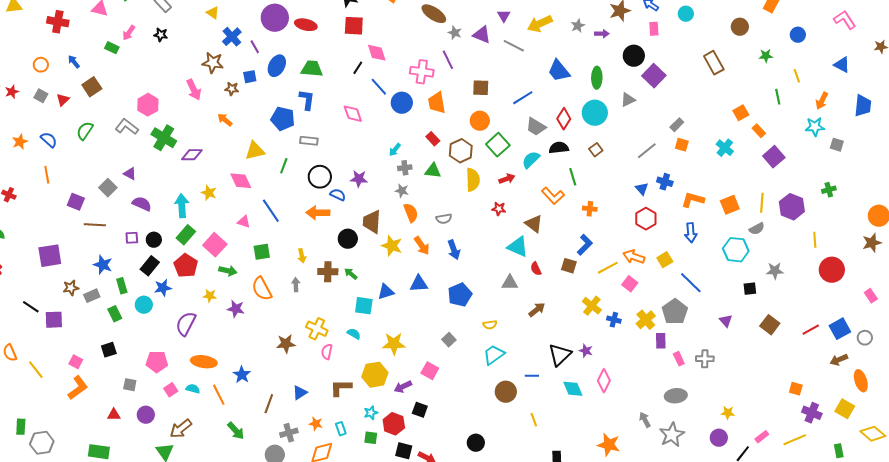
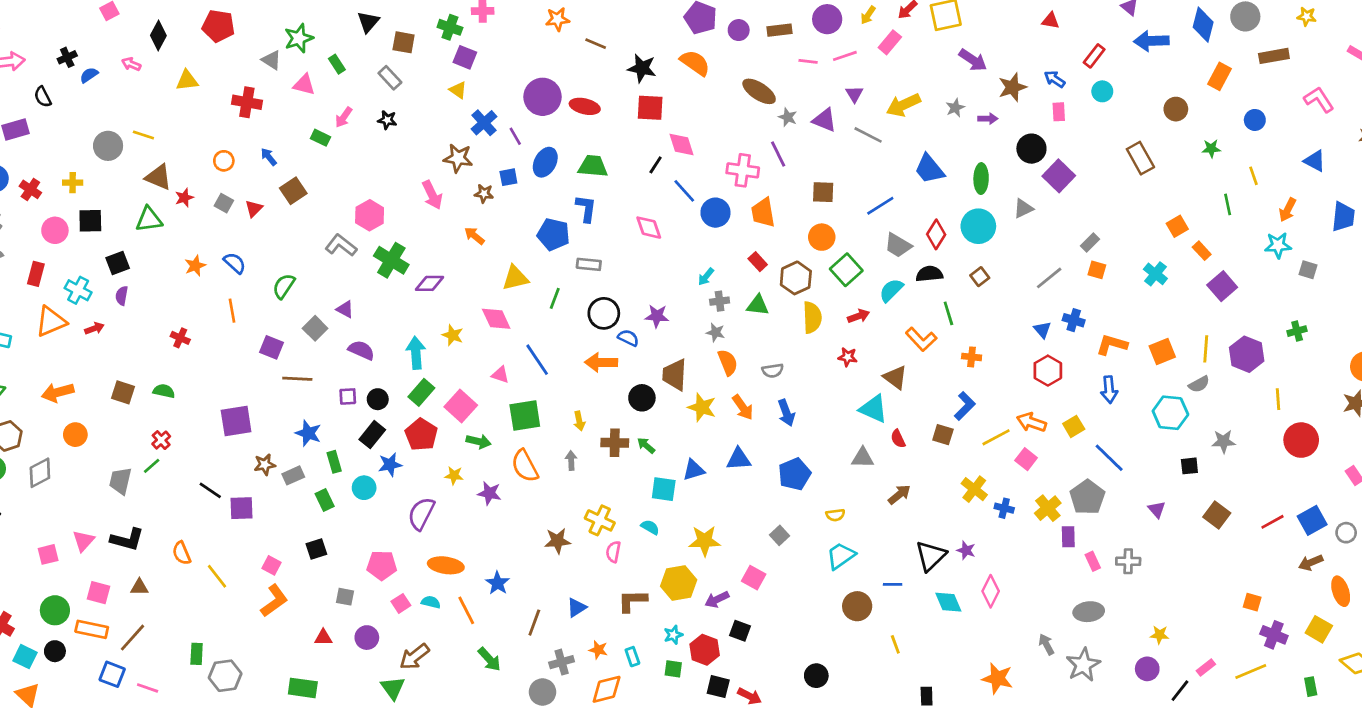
green semicircle: (85, 131) -> (284, 286), moved
green square: (262, 252) -> (525, 416), size x1.4

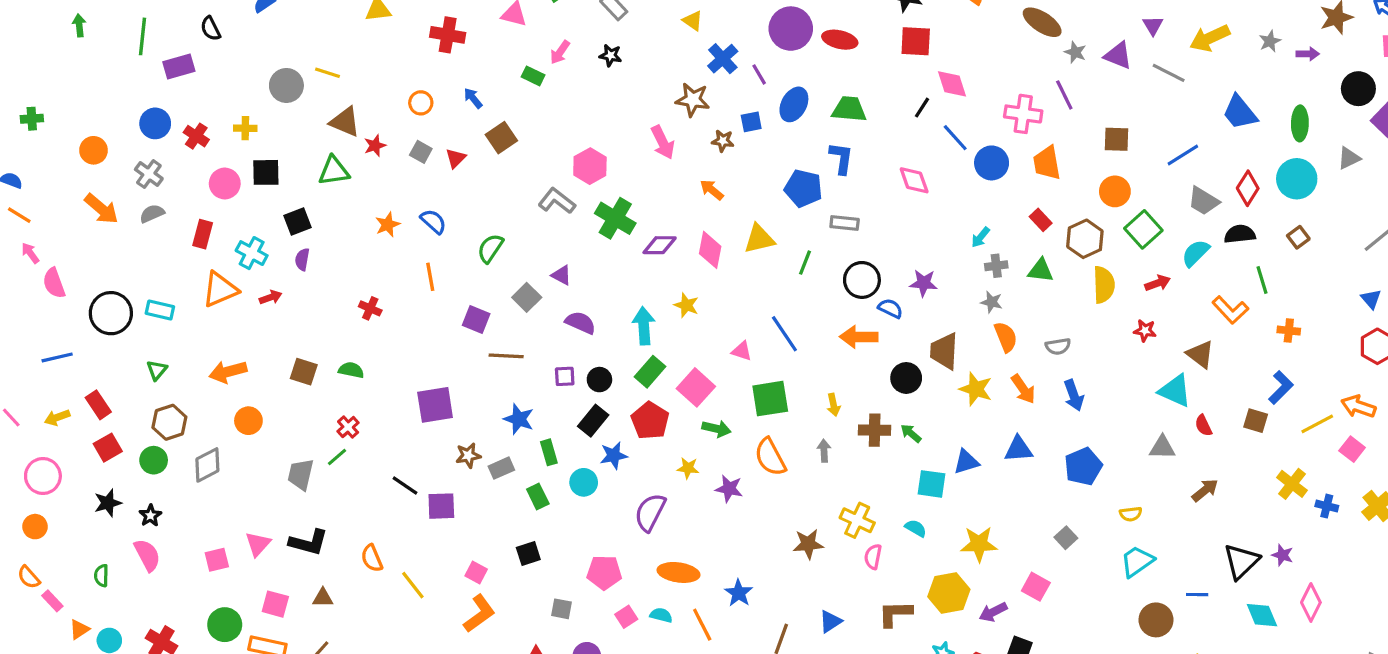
pink diamond: (496, 319) -> (710, 250), moved, turned 36

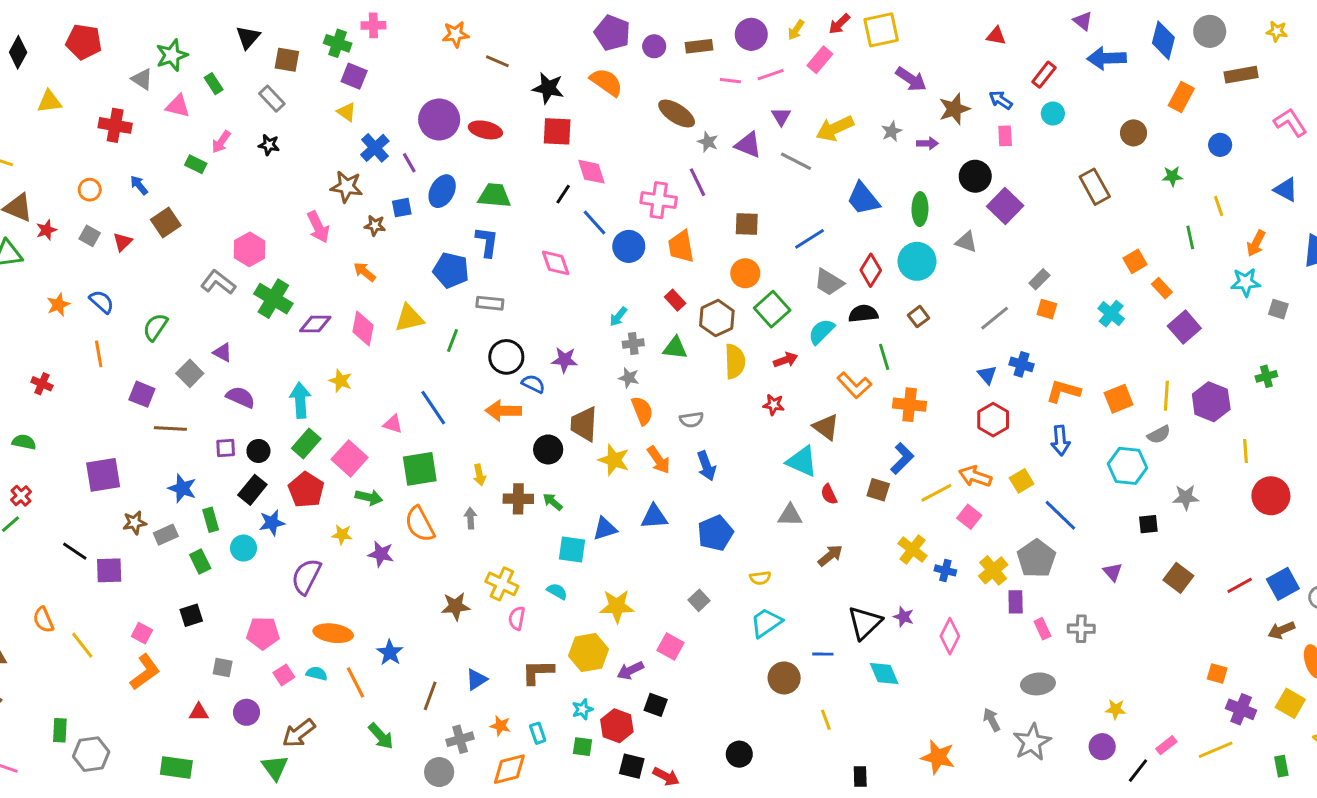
gray triangle: (1349, 158) -> (966, 242), turned 45
orange cross: (1289, 331) -> (910, 405), size x1.5
pink diamond: (1311, 602) -> (950, 636), moved

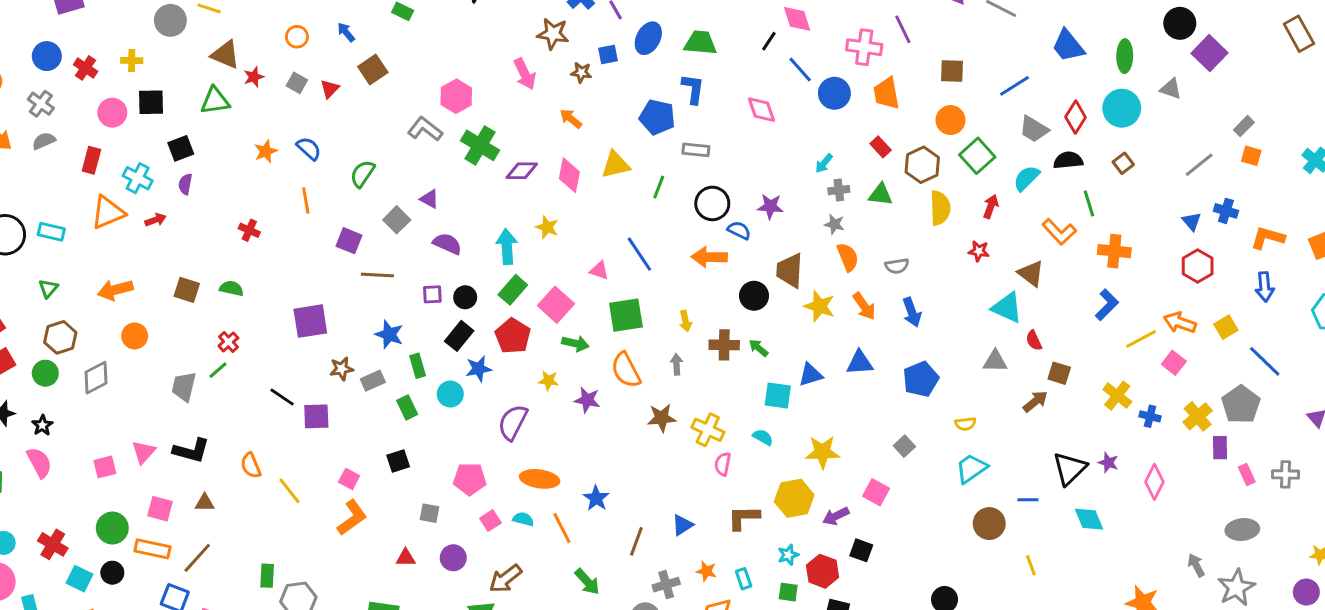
red arrow: (786, 360) -> (991, 206), turned -50
brown square: (878, 490) -> (1059, 373), moved
brown star: (456, 606) -> (662, 418), moved

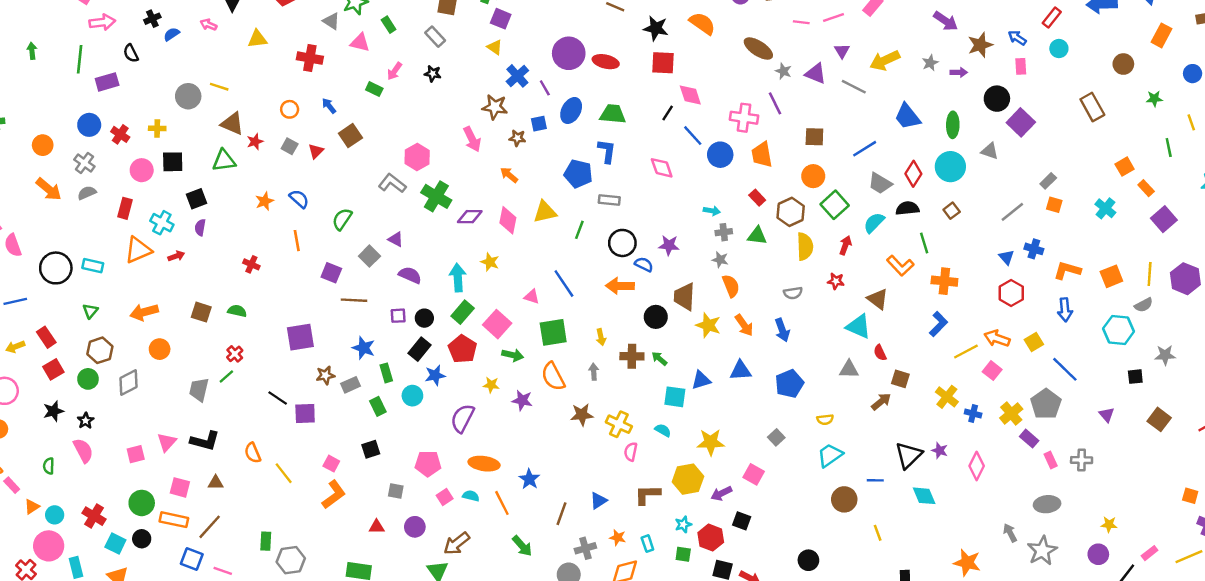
cyan arrow: (824, 163) -> (712, 211), turned -119
gray semicircle: (897, 266) -> (793, 293), moved
purple rectangle: (1220, 448) -> (1029, 439), turned -48

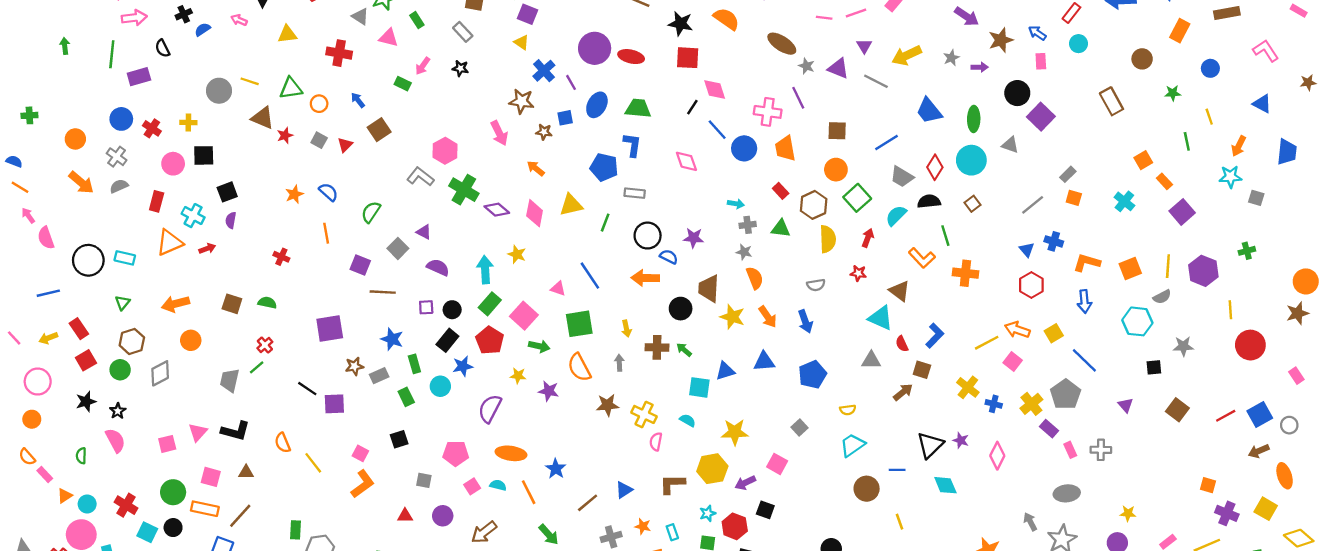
green triangle: (224, 161) -> (291, 88), moved
purple diamond: (470, 217) -> (497, 210), turned 40
blue L-shape: (938, 324) -> (935, 336), moved
brown line: (562, 514) -> (588, 503), turned 30

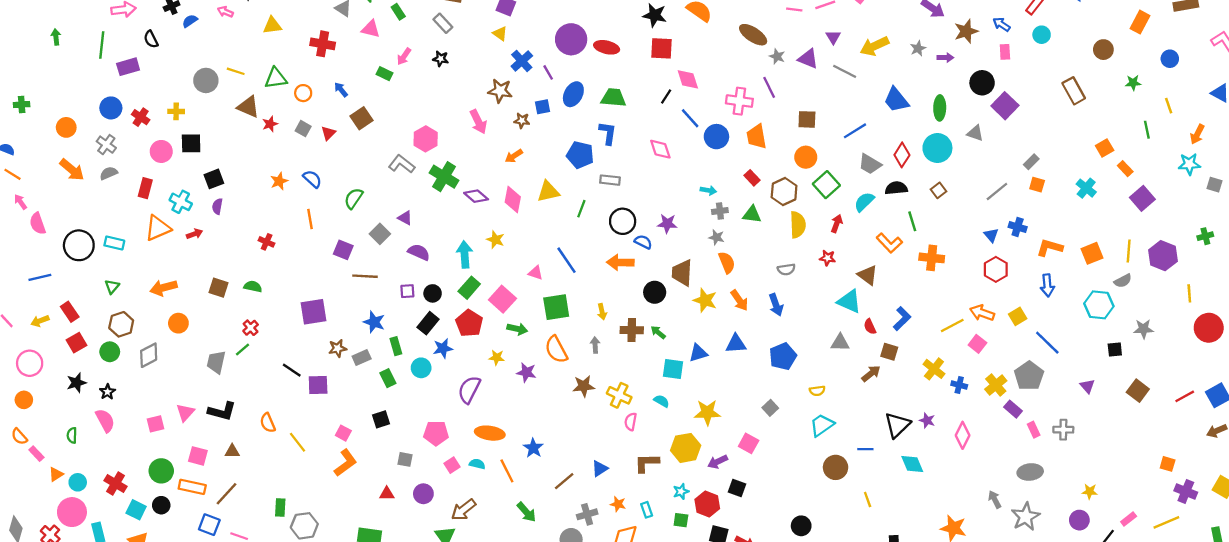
orange arrow: (536, 168) -> (514, 156), turned -72

